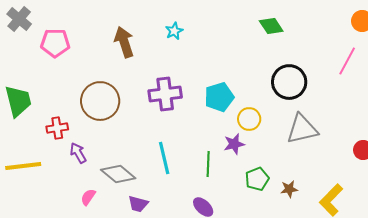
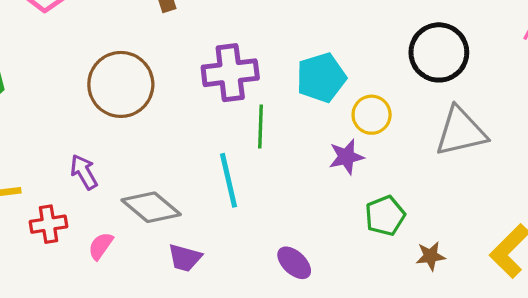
red cross: (57, 128) -> (48, 224), moved
green line: (208, 164) -> (260, 127), moved
brown star: (289, 189) -> (430, 256), moved

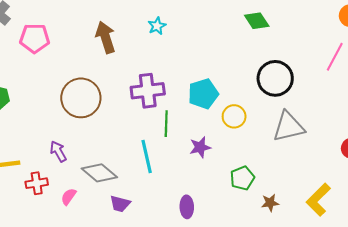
purple star: (346, 157) -> (200, 147), moved
purple ellipse: (294, 263) -> (187, 207), turned 45

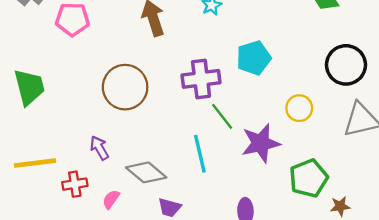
cyan pentagon: (203, 94) -> (254, 58), moved
green line: (166, 124) -> (222, 116), turned -40
purple star: (200, 147) -> (261, 143), size x1.6
green pentagon: (242, 178) -> (309, 178), size x1.4

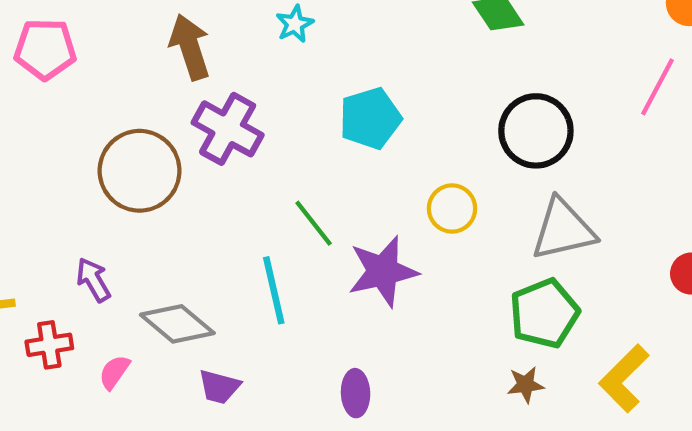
purple cross: (201, 79) -> (228, 129), moved, turned 36
green pentagon: (309, 178) -> (544, 313), moved

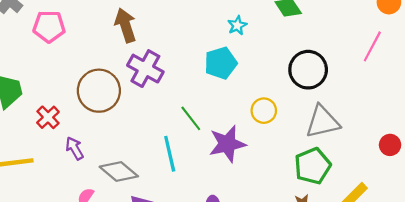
cyan star: (295, 24) -> (237, 25), moved
red cross: (49, 345) -> (48, 117), moved, turned -35

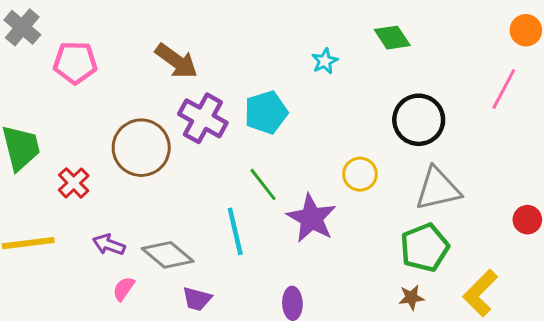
brown arrow: (125, 25) -> (176, 61), turned 144
cyan pentagon: (221, 63) -> (266, 112), moved
purple star: (227, 144) -> (312, 218), turned -30
purple arrow: (75, 148) -> (109, 245), moved, turned -40

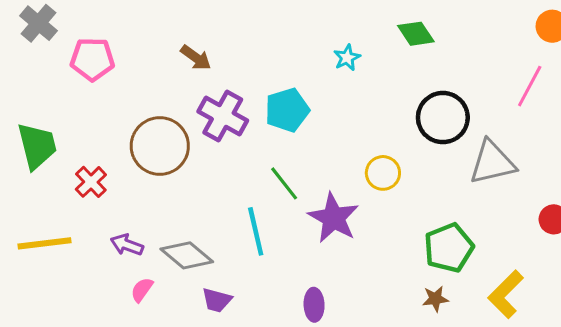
brown arrow: (176, 61) -> (196, 58), size x0.7
gray triangle: (438, 189) -> (492, 162), moved

